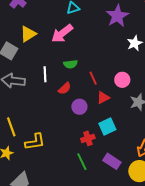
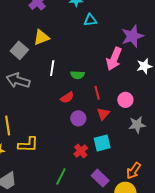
pink arrow: (62, 33) -> (114, 59), moved, turned -40
white line: (45, 74) -> (52, 68), moved
red triangle: (103, 98) -> (103, 114), turned -32
red cross: (88, 138) -> (81, 151), turned -32
green line: (82, 162) -> (61, 177), moved, turned 42

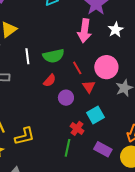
green semicircle: (77, 75) -> (54, 56), size x1.5
pink circle: (125, 100) -> (106, 67), size x1.5
green line: (61, 177) -> (67, 148), moved

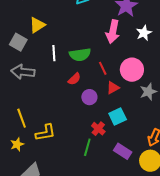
red triangle: (89, 87) -> (113, 88), turned 32

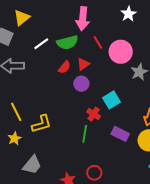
pink arrow: (113, 32) -> (83, 19), moved
white line: (54, 53) -> (41, 44), turned 63
red line: (103, 68) -> (98, 42), moved
red triangle: (113, 88) -> (83, 64), moved

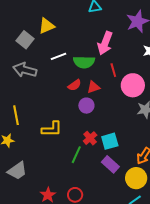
cyan square: (111, 100) -> (110, 141), moved
yellow L-shape: (41, 124) -> (52, 129), moved

